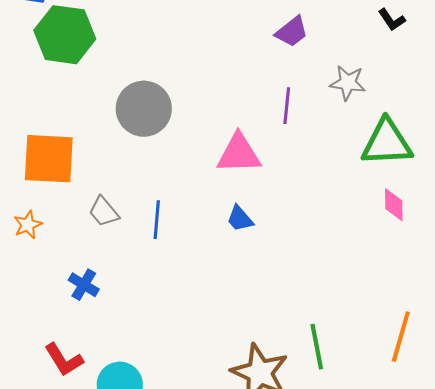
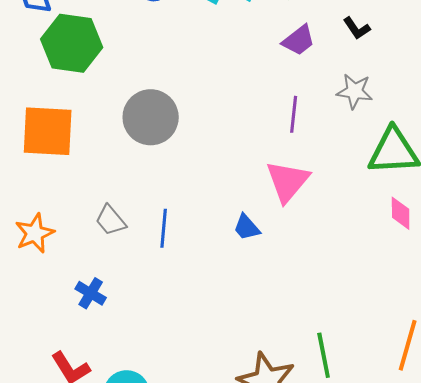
black L-shape: (392, 20) -> (357, 28), moved
pink triangle: (239, 154) -> (288, 181), moved, turned -48
orange square: (49, 159) -> (48, 131), moved
orange star: (28, 225) -> (35, 233), size x1.4

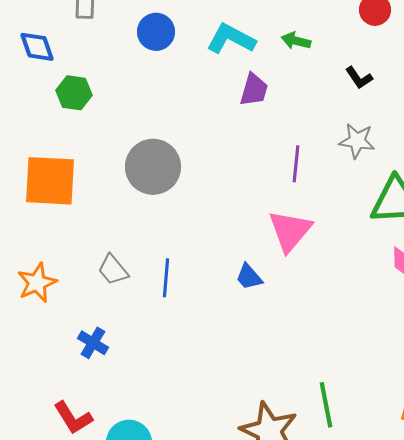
purple trapezoid: (299, 40) -> (254, 90), moved, turned -36
green hexagon: (72, 43) -> (74, 93), size x0.6

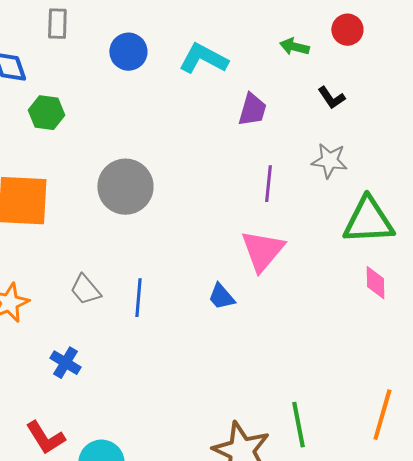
green arrow: (296, 41) -> (294, 47), moved
purple trapezoid: (254, 90) -> (252, 110), moved

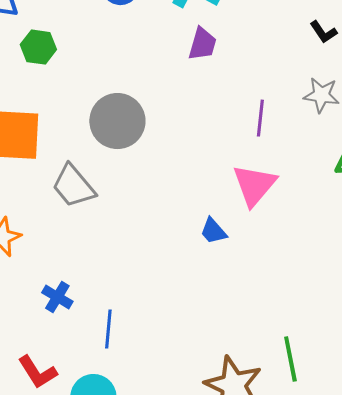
purple trapezoid: (252, 110) -> (202, 44), moved
gray trapezoid: (85, 290) -> (73, 186), moved, size x1.4
blue line: (138, 298) -> (108, 329), moved

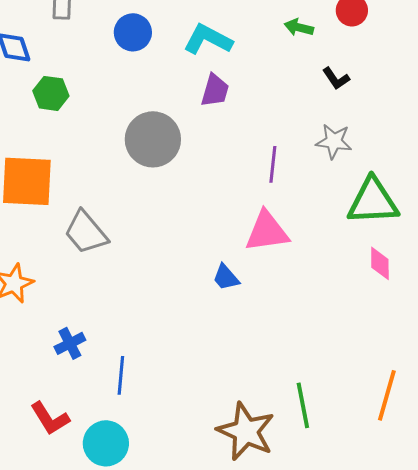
gray circle: (117, 121) -> (153, 139), moved
pink triangle: (254, 185) -> (267, 231), turned 42
blue cross: (57, 297) -> (70, 343), turned 32

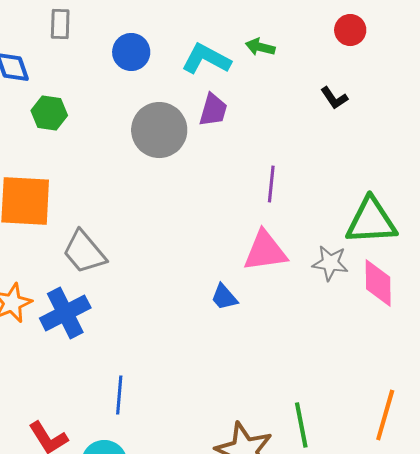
green arrow: (299, 27) -> (260, 47), moved
gray circle: (153, 139) -> (159, 130), moved
gray star: (334, 141) -> (330, 263), moved
pink diamond: (380, 263) -> (378, 283), size x1.4
blue cross: (70, 343) -> (65, 313), moved, size x1.6

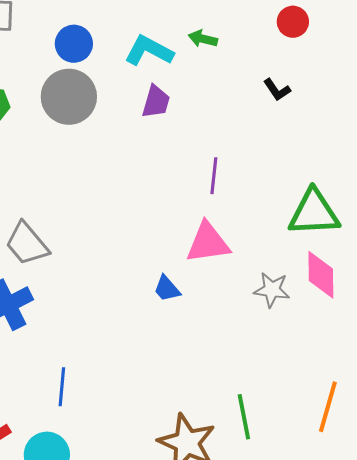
gray circle: (159, 130) -> (69, 97), moved
gray star: (330, 263) -> (272, 290), moved

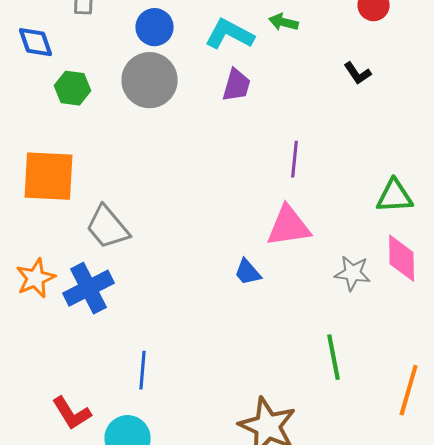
green triangle: (314, 213) -> (395, 196), size x0.7
green line: (244, 417) -> (334, 357), moved

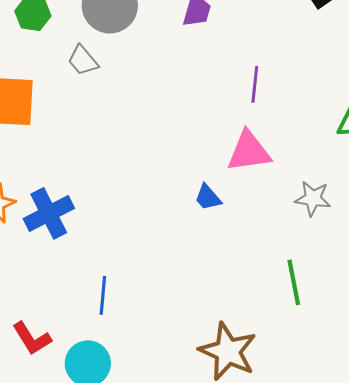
gray trapezoid: (108, 227) -> (83, 60), moved, size x0.7

